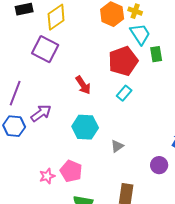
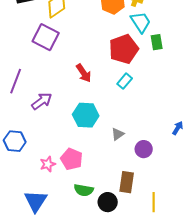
blue hexagon: (14, 126) -> (15, 141), moved
purple circle: (159, 165) -> (144, 149), moved

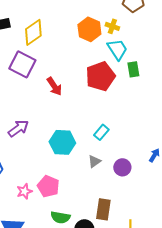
red arrow: (84, 73) -> (54, 86), moved
cyan rectangle: (125, 81) -> (101, 132), moved
purple circle: (144, 149) -> (122, 167), moved

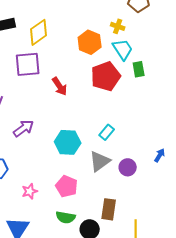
orange hexagon: (89, 29) -> (90, 42), moved
purple square: (22, 64) -> (28, 64), turned -32
gray triangle: (94, 161) -> (100, 161), size x1.6
pink pentagon: (48, 186) -> (67, 186), moved

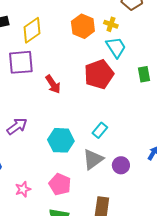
orange hexagon: (90, 42) -> (83, 26), moved
green rectangle: (139, 69) -> (144, 74), moved

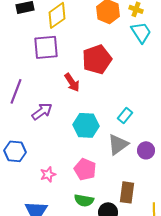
red pentagon: (99, 74) -> (97, 59), moved
red arrow: (53, 84) -> (72, 82), moved

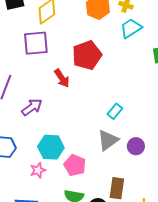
cyan trapezoid: (141, 32) -> (131, 28), turned -90
cyan hexagon: (86, 125) -> (51, 147), moved

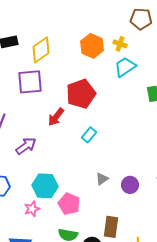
red arrow: (62, 78) -> (56, 117), turned 72
cyan rectangle: (115, 111) -> (89, 135), moved
gray triangle: (108, 140) -> (102, 179), size x0.6

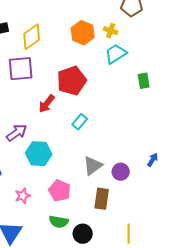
gray triangle: (102, 179) -> (93, 166), size x1.5
cyan hexagon: (45, 186) -> (39, 154), moved
brown rectangle: (111, 227) -> (102, 199), moved

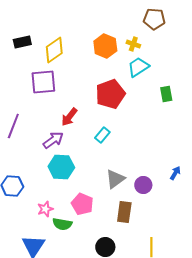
red pentagon: (72, 81) -> (110, 94), moved
purple arrow: (17, 133) -> (53, 140), moved
green semicircle: (59, 222) -> (62, 224), moved

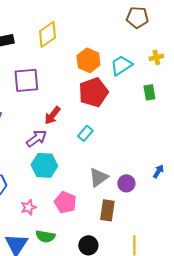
yellow cross: (133, 44) -> (156, 57), moved, turned -32
orange hexagon: (105, 46) -> (88, 60), moved
yellow diamond: (54, 50) -> (47, 34), moved
green semicircle: (62, 224) -> (45, 236), moved

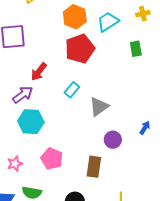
gray triangle: (98, 177) -> (99, 107), moved

